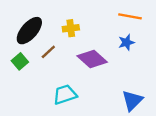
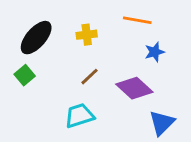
orange line: (130, 16) -> (137, 20), moved
brown line: (48, 52) -> (90, 77), moved
purple diamond: (92, 59) -> (134, 88), moved

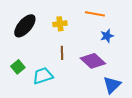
green square: (25, 75) -> (18, 67), moved
brown line: (90, 77) -> (62, 53), turned -48
cyan trapezoid: (79, 116) -> (43, 76), moved

